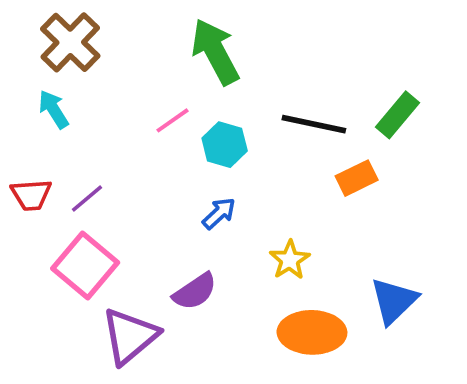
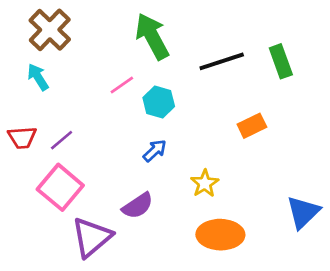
green rectangle: (398, 115) -> (281, 61), moved, turned -60
black line: (314, 124) -> (222, 61), moved, turned -30
blue triangle: (394, 301) -> (303, 212), moved

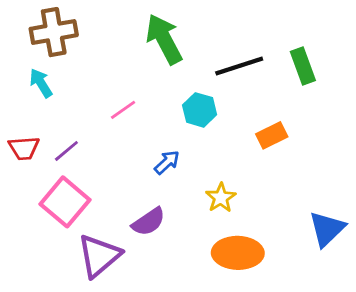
brown cross: (50, 30) -> (54, 32), turned 36
pink line: (122, 85) -> (123, 110), moved
cyan hexagon: (159, 102) -> (200, 110), moved

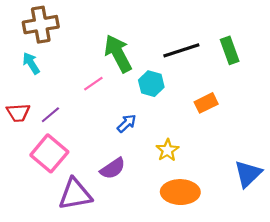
green arrow: (164, 39) -> (118, 54), moved
purple triangle: (99, 256) -> (75, 194), turned 30

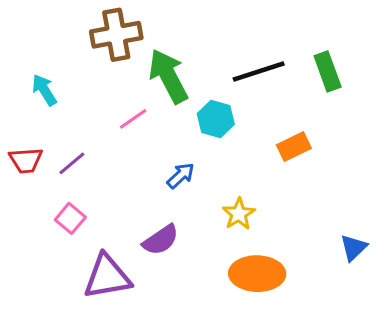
brown cross: (41, 25) -> (116, 35), moved
pink square: (49, 153) -> (70, 218), size x0.6
blue triangle: (248, 174) -> (354, 248), size x0.7

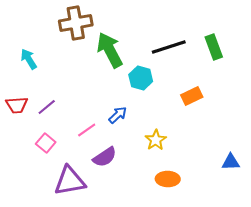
pink line: (133, 119) -> (87, 130), moved
blue triangle: (354, 248) -> (231, 162), turned 42
orange ellipse: (257, 274) -> (168, 179), size x0.7

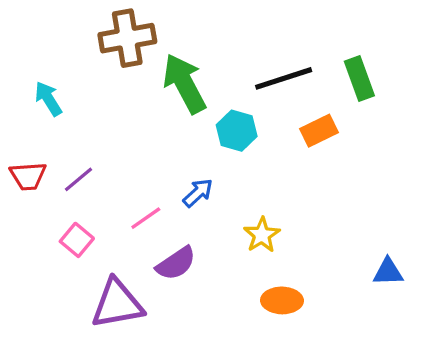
orange rectangle: (192, 96) -> (319, 131), moved

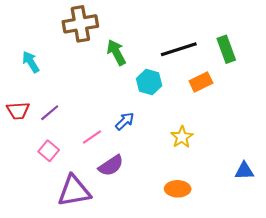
green arrow: (184, 84) -> (116, 52), size x0.7
yellow star: (262, 235) -> (182, 137), moved

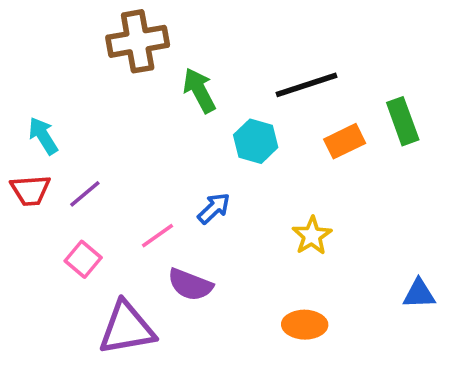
green rectangle: (226, 49) -> (403, 121), moved
cyan arrow: (31, 62) -> (43, 136), moved
purple semicircle: (111, 166) -> (190, 285), turned 55

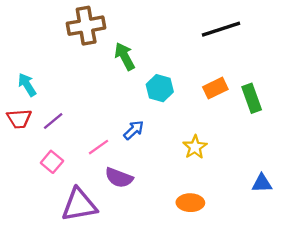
black line: (306, 85) -> (221, 29), moved
green rectangle: (403, 121) -> (252, 98), moved

